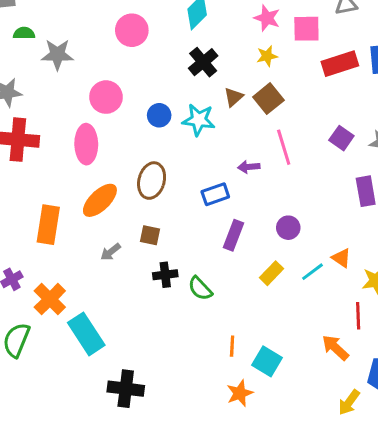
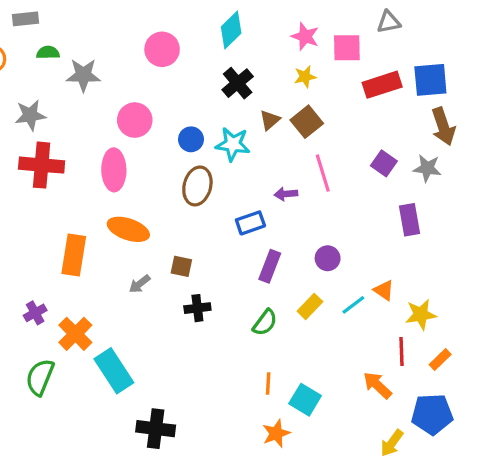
brown ellipse: (152, 181) -> (197, 186), moved
orange ellipse: (100, 200) -> (128, 229), turned 63
green semicircle: (200, 288) -> (265, 323), moved, turned -100

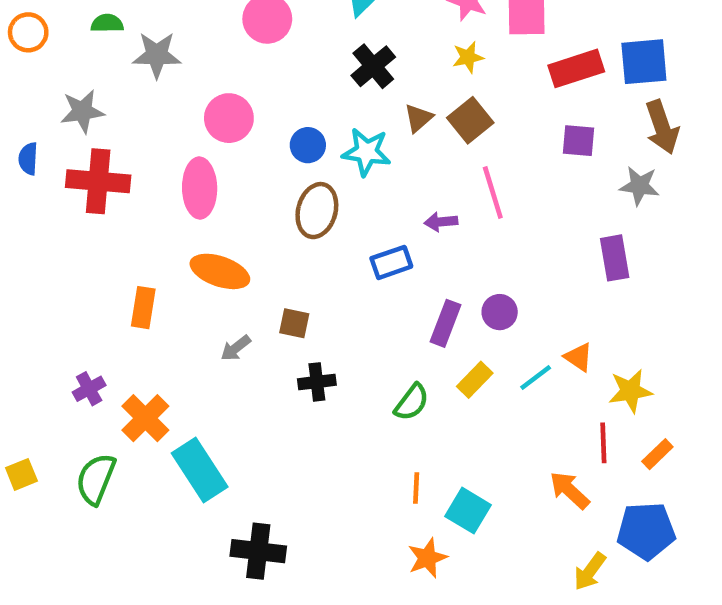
purple square: (384, 163) -> (579, 141), moved, turned -30
orange rectangle: (74, 255) -> (143, 308), size x0.7
purple rectangle: (270, 266) -> (445, 323), moved

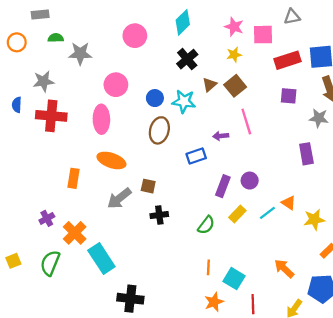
gray arrow: (236, 348) -> (119, 198), size x1.6
red line: (603, 443) -> (253, 304), moved

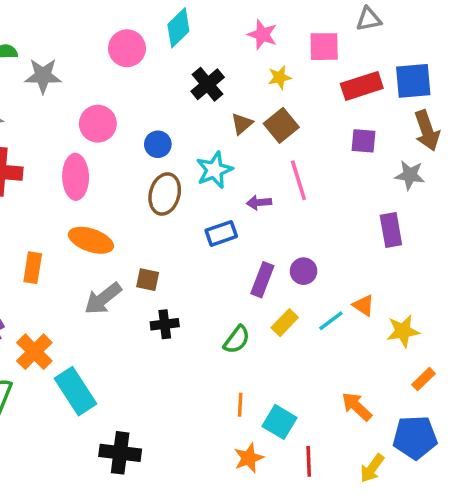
cyan diamond: (183, 22) -> (178, 28), moved
pink star: (234, 27) -> (262, 35), moved
cyan star: (184, 101) -> (214, 170), moved, turned -30

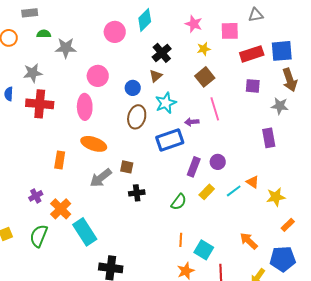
brown triangle: (242, 124) -> (156, 76), moved
blue rectangle: (221, 233) -> (170, 140), size x1.5

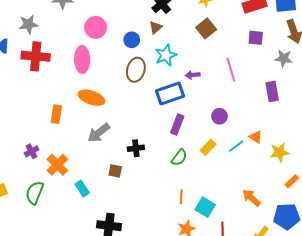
pink line: (215, 109) -> (231, 70), moved
brown square: (127, 167) -> (115, 171), moved
purple rectangle: (194, 167) -> (177, 124), moved
cyan rectangle: (85, 232) -> (82, 189), size x0.6

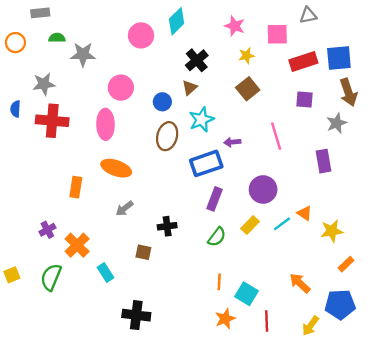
gray star: (284, 58) -> (337, 123), turned -30
purple circle: (220, 116) -> (263, 189), size x1.5
gray arrow: (99, 133) -> (124, 208), size x0.7

